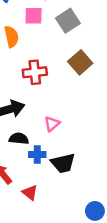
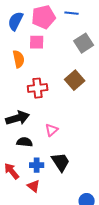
gray square: (68, 21) -> (84, 43), moved
blue cross: (37, 155) -> (37, 165), moved
black trapezoid: (63, 163) -> (61, 162), turned -110

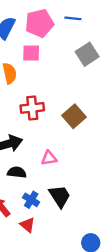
brown square: (75, 80) -> (74, 116), moved
pink triangle: (52, 130) -> (49, 158), turned 32
blue cross: (37, 165) -> (31, 200), turned 32

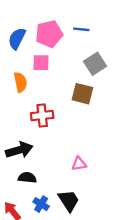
brown square: (74, 116) -> (82, 94), moved, turned -35
pink triangle: (49, 158) -> (79, 164), moved

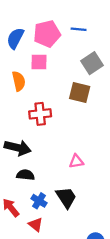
black arrow: (19, 150) -> (18, 148), turned 30

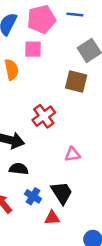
red cross: (40, 114) -> (44, 116), moved, turned -30
red triangle: (36, 225) -> (52, 218), moved, turned -42

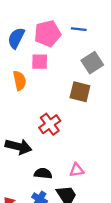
pink triangle: (72, 154) -> (77, 170), moved
black semicircle: (19, 169) -> (43, 173), moved

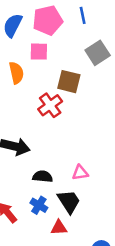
blue line: (79, 29) -> (83, 15), turned 72
brown square: (80, 92) -> (69, 82), moved
red cross: (50, 124) -> (50, 105), moved

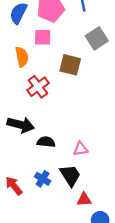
red cross: (50, 105) -> (38, 87), moved
black semicircle: (43, 176) -> (46, 142), moved
red triangle: (59, 228) -> (84, 200), moved

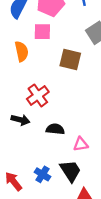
red cross: (38, 87) -> (38, 95), moved
black arrow: (21, 125) -> (20, 120), size x0.7
black semicircle: (46, 142) -> (55, 129), moved

